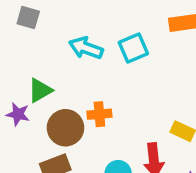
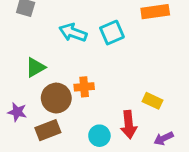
purple star: (18, 114) -> (17, 112), moved

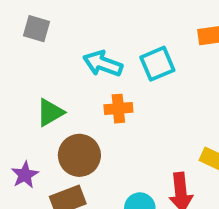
orange cross: (84, 87) -> (118, 109), moved
purple star: (17, 112) -> (25, 175), turned 30

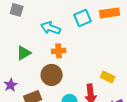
cyan square: (157, 64) -> (83, 18), moved
brown circle: (79, 155) -> (52, 75), moved

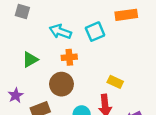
cyan square: (83, 18) -> (95, 32), moved
yellow rectangle: (108, 77) -> (115, 82), moved

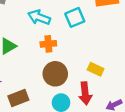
brown circle: (61, 84) -> (55, 74), moved

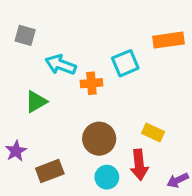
cyan arrow: (39, 17) -> (61, 65), moved
orange cross: (48, 44) -> (91, 83), moved

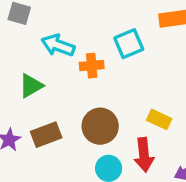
brown rectangle: (50, 171) -> (46, 135), moved

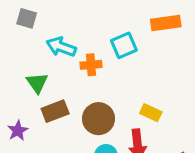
green triangle: (31, 86) -> (37, 83), turned -35
brown rectangle: (46, 135) -> (55, 111), moved

